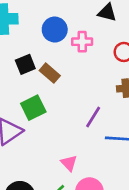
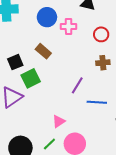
black square: (25, 64) -> (15, 62), moved
pink triangle: (69, 163) -> (59, 121), turned 40

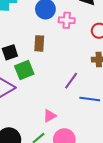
brown rectangle: (43, 51) -> (39, 43), turned 49

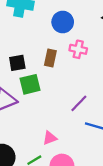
pink cross: (67, 20) -> (78, 49), moved

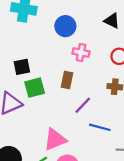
brown rectangle: (50, 58) -> (67, 80), moved
pink triangle: (50, 138) -> (55, 139), size x1.6

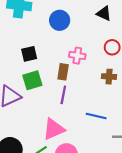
pink cross: (81, 52) -> (77, 56), moved
black square: (22, 67) -> (29, 54), moved
purple line: (83, 105) -> (63, 95), moved, turned -30

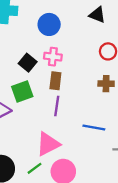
black square: (29, 54) -> (28, 63), moved, turned -35
pink cross: (77, 56) -> (53, 57), moved

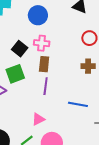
pink triangle: (48, 144) -> (38, 119), size x0.6

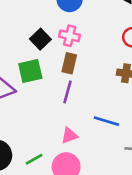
pink triangle: (38, 119) -> (69, 136), moved

